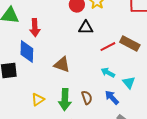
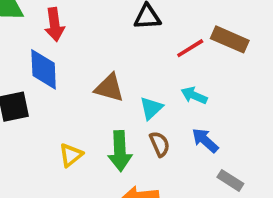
cyan triangle: (129, 83) -> (151, 108), moved, turned 32

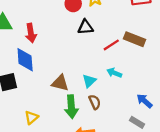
brown triangle: (109, 88) -> (60, 83), moved
blue arrow: (205, 140) -> (144, 101), moved
yellow triangle: (71, 155) -> (31, 118), moved

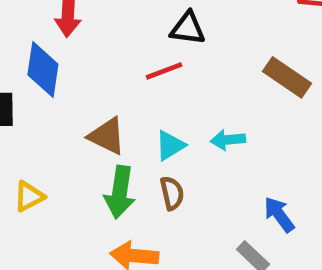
red line: (111, 45) -> (164, 71), moved
cyan arrow: (114, 73) -> (228, 140), turned -40

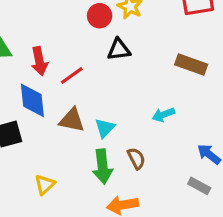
red line: (164, 71) -> (72, 76), moved
brown triangle: (107, 136) -> (72, 120), moved
cyan triangle: (170, 145) -> (105, 128), moved

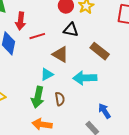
brown rectangle: (191, 64) -> (100, 51), moved
cyan arrow: (163, 115) -> (85, 78), size x1.6
brown triangle: (72, 120) -> (60, 54), moved

